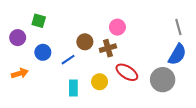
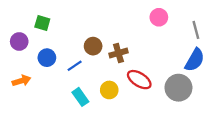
pink circle: (117, 27) -> (159, 17), moved
cyan rectangle: (73, 88) -> (80, 97), turned -35

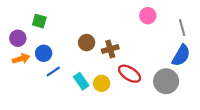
blue line: (75, 66) -> (53, 72), moved
orange arrow: (21, 81) -> (21, 59), moved
cyan rectangle: (80, 97) -> (81, 81), moved

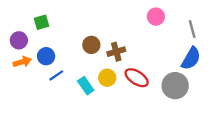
green square: (39, 21) -> (42, 22), turned -32
yellow circle: (102, 83) -> (107, 78), moved

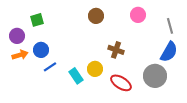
brown circle: (91, 45) -> (96, 16), moved
brown cross: (116, 52) -> (116, 50), moved, turned 35
red ellipse: (137, 78) -> (121, 83), moved

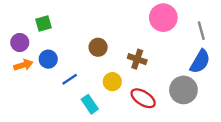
pink circle: (138, 15) -> (163, 18), size x1.5
brown circle: (96, 16) -> (98, 47), moved
blue line: (50, 67) -> (70, 79), moved
cyan rectangle: (76, 76) -> (90, 104), moved

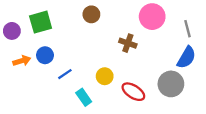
green square: (43, 24) -> (41, 22), size x1.5
purple circle: (20, 42) -> (12, 31), moved
brown circle: (98, 47) -> (91, 14), moved
brown cross: (137, 59) -> (128, 43), moved

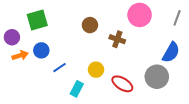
brown circle: (91, 14) -> (90, 25), moved
gray line: (188, 29) -> (177, 18), moved, turned 35
purple circle: (12, 31) -> (12, 37), moved
cyan rectangle: (84, 97) -> (77, 89), turned 63

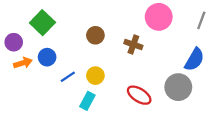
green square: (37, 20) -> (42, 23), turned -30
brown circle: (90, 25) -> (95, 35), moved
yellow circle: (96, 70) -> (95, 76), moved

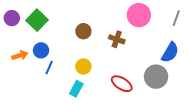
purple circle: (14, 42) -> (12, 18), moved
blue line: (68, 77) -> (49, 68), moved, turned -32

